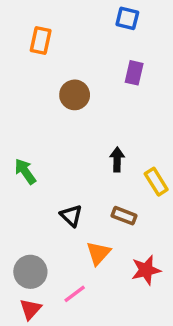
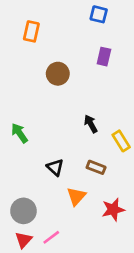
black arrow: (117, 160) -> (91, 124), turned -30
pink line: (75, 294) -> (51, 237), moved

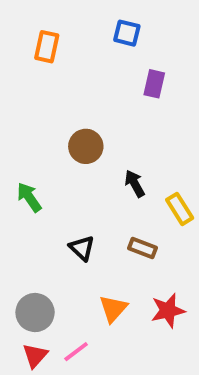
blue square: (99, 14) -> (127, 33), moved
brown circle: (58, 74) -> (86, 146), moved
orange triangle: (76, 196) -> (113, 309), moved

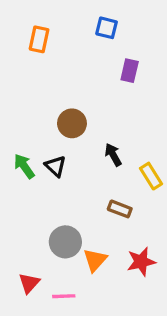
black triangle: (82, 248) -> (56, 166), moved
gray circle: (35, 313) -> (65, 242), moved
pink line: (76, 352) -> (64, 296), turned 35
red triangle: (35, 356) -> (29, 283), moved

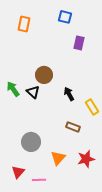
green arrow: (24, 166) -> (13, 89), moved
black triangle: (56, 166) -> (33, 92), moved
gray circle: (65, 242) -> (31, 142), moved

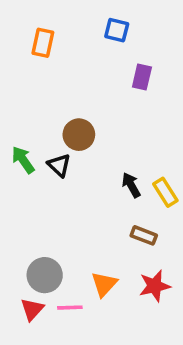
black arrow: (69, 94) -> (131, 185), moved
brown rectangle: (73, 127) -> (144, 235), moved
gray circle: (31, 142) -> (45, 275), moved
pink line: (39, 180) -> (70, 308), moved

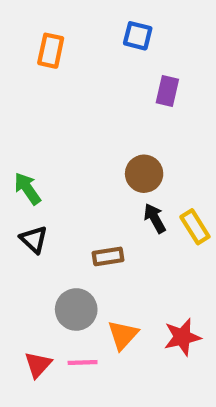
brown circle: (79, 135) -> (144, 174), moved
black triangle: (59, 165) -> (34, 239), moved
brown rectangle: (144, 235) -> (108, 256), moved, turned -30
gray circle: (45, 275) -> (76, 309), moved

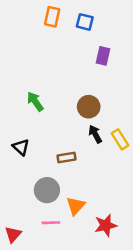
orange rectangle: (51, 51) -> (52, 17), moved
green arrow: (27, 189) -> (35, 101), moved
red star: (182, 337) -> (106, 225), moved
red triangle: (38, 365) -> (13, 234), moved

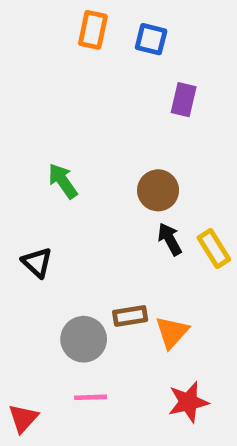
brown rectangle: (66, 158) -> (130, 316), moved
orange triangle: (76, 206) -> (172, 332), moved

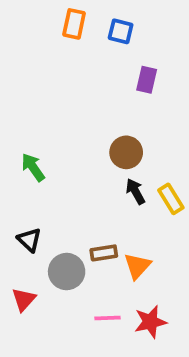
green arrow: (63, 181) -> (33, 167), moved
black triangle: (37, 262) -> (29, 240), moved
pink line: (91, 397) -> (108, 318), moved
red triangle: (23, 418) -> (24, 299), moved

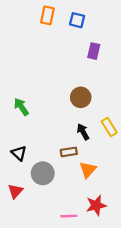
black arrow: (135, 191) -> (83, 132), moved
brown rectangle: (104, 253) -> (69, 152), moved
pink line: (108, 318) -> (69, 216), moved

